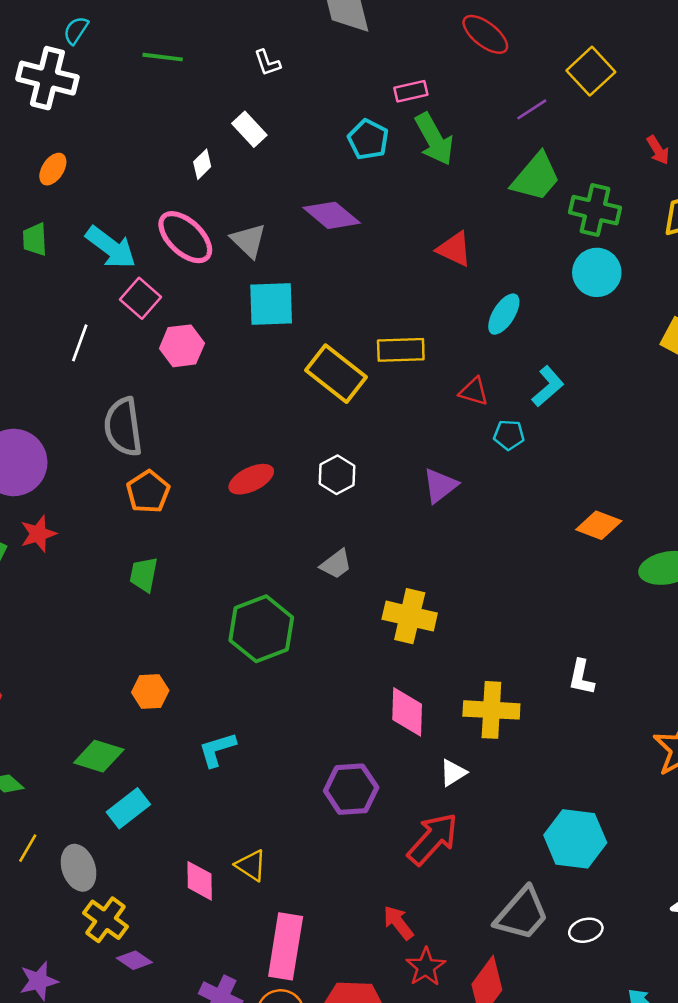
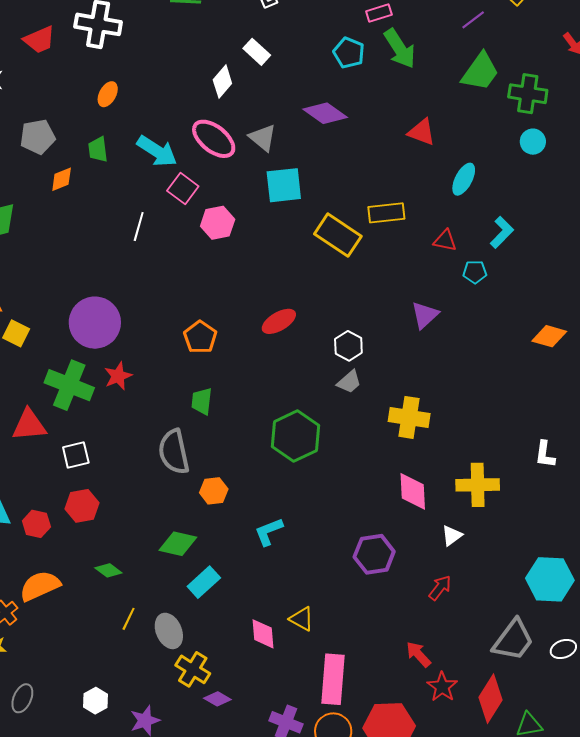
white diamond: (202, 164) -> (222, 82), size x1.4
cyan circle: (597, 272) -> (533, 142), size x0.7
gray semicircle: (123, 427) -> (174, 452), moved
white hexagon: (337, 475) -> (348, 346), moved
red arrow: (433, 839) -> (440, 588), size x0.6

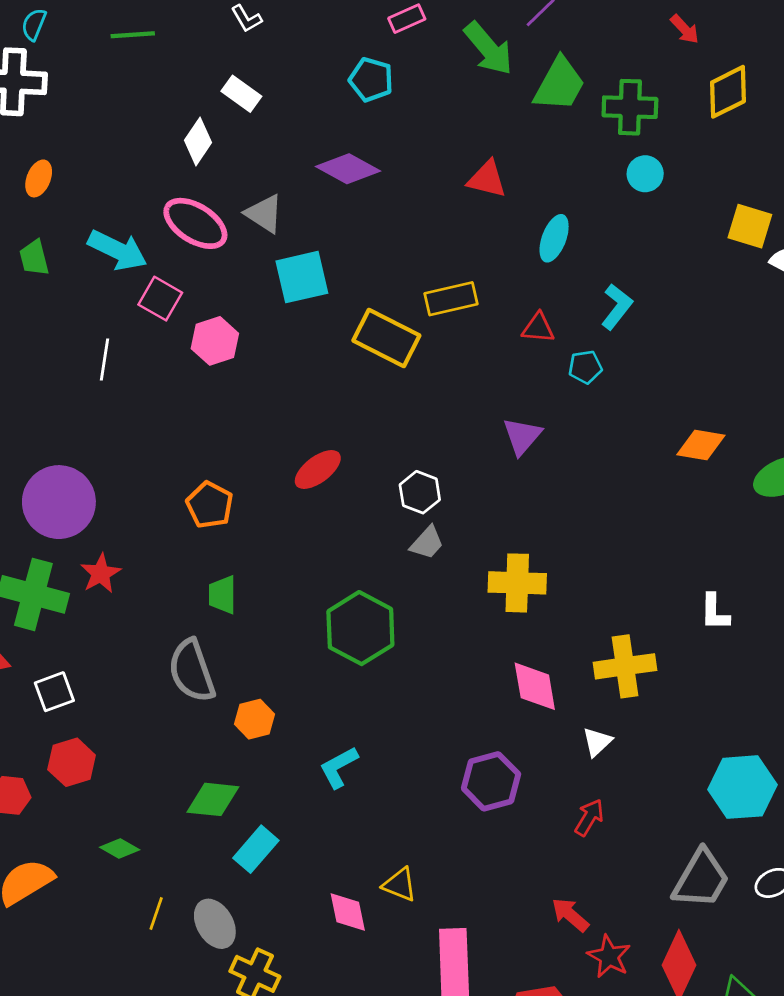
green arrow: (400, 49) -> (488, 49), moved

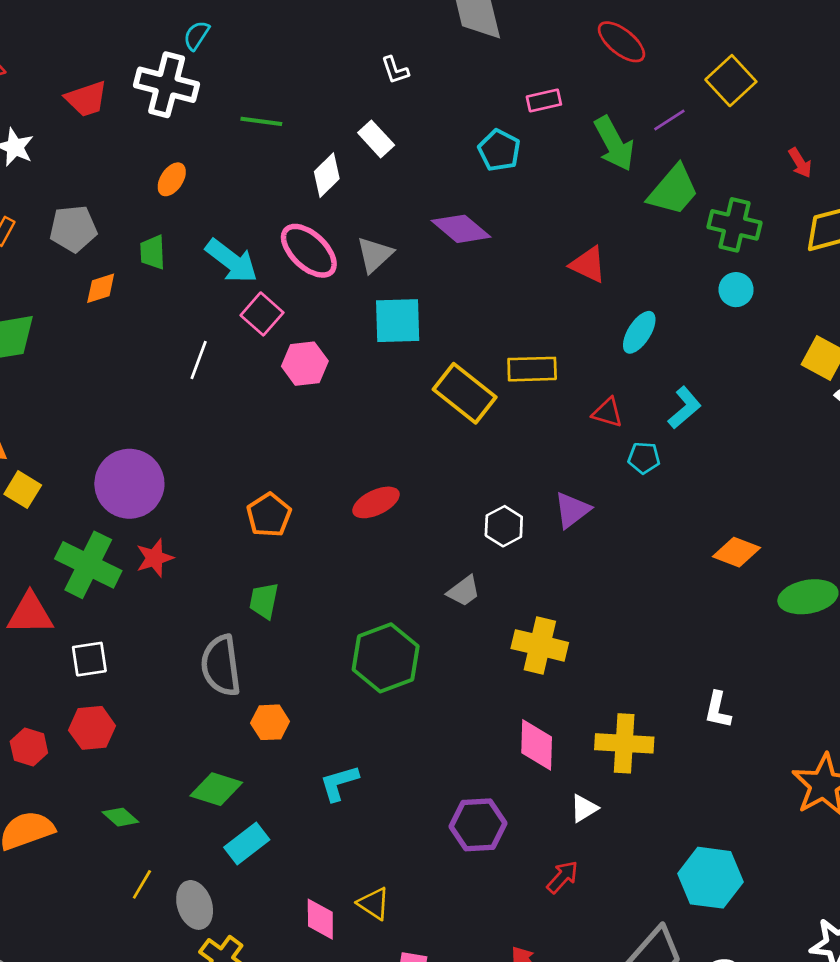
green line: (133, 35) -> (261, 121), moved
gray triangle: (264, 214) -> (375, 255), turned 33
white hexagon: (420, 492) -> (504, 526), moved

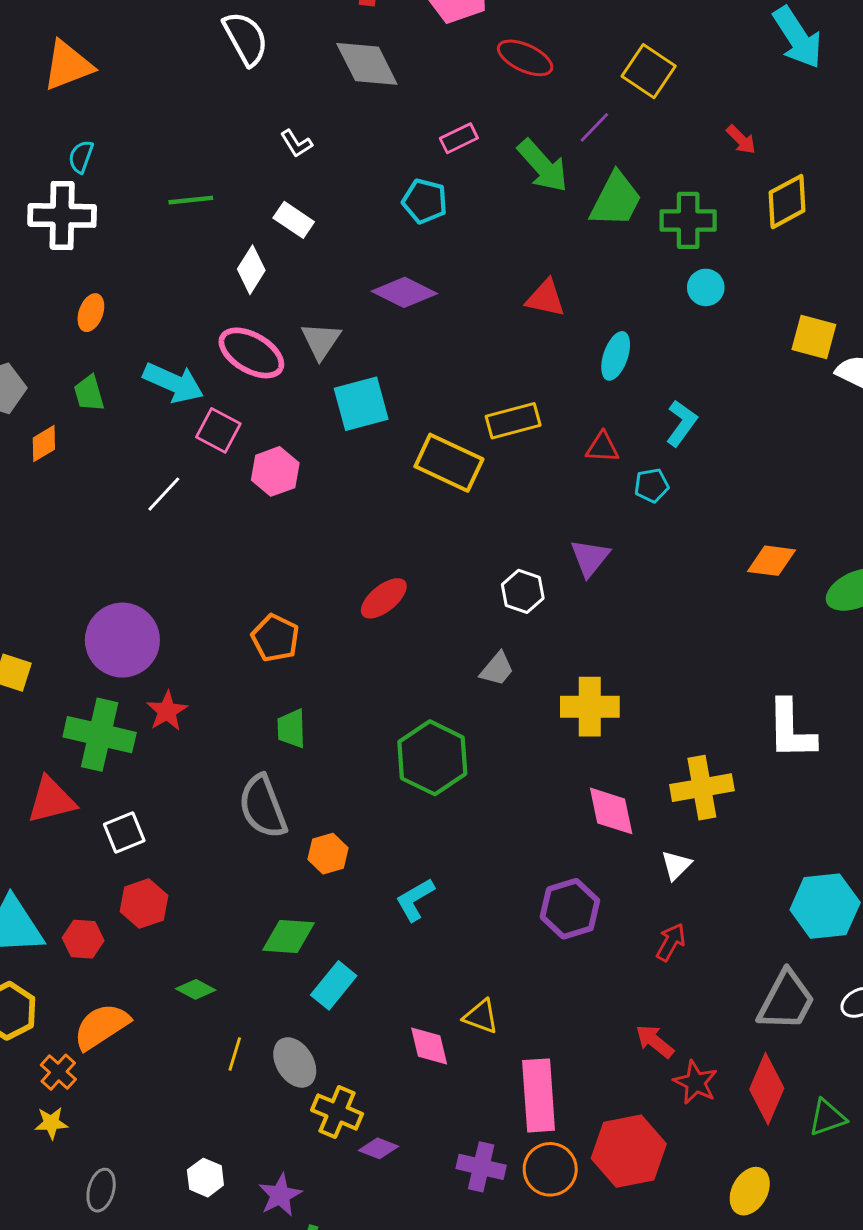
green line: (261, 121) -> (191, 200), moved
white line: (199, 360) -> (164, 494), turned 36
white L-shape: (718, 710) -> (791, 730), size x1.6

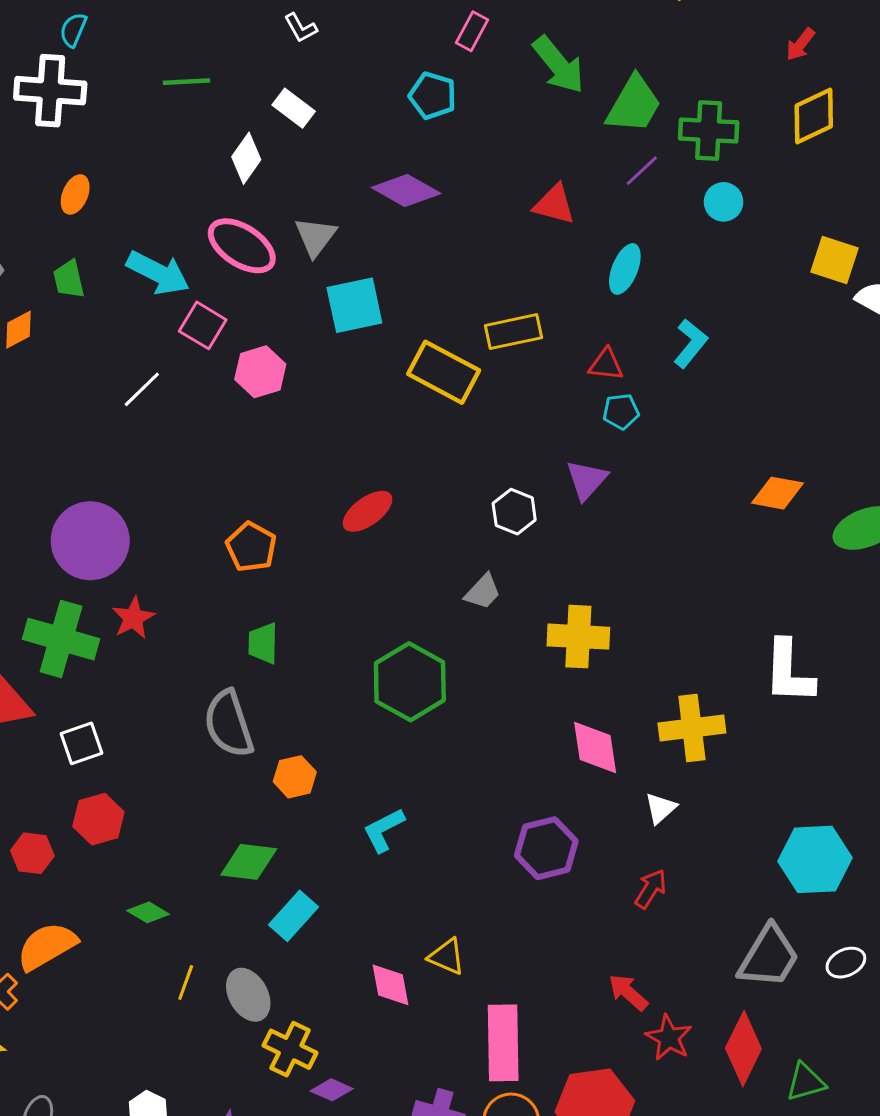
purple line: (594, 127) -> (642, 171), moved
pink rectangle: (459, 138) -> (472, 31), turned -39
red arrow: (741, 140) -> (800, 44), moved, turned 80
cyan pentagon: (652, 485) -> (621, 411), moved

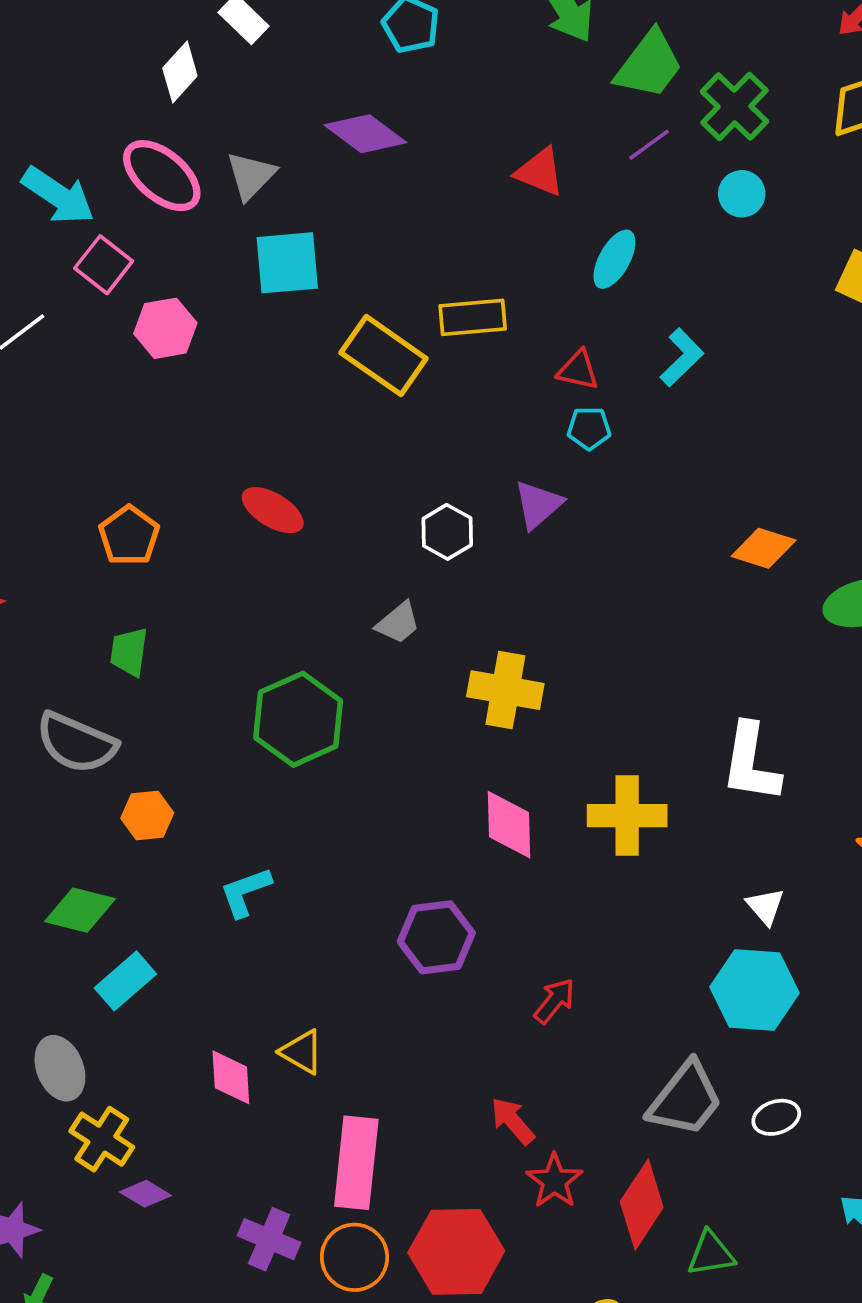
green cross: (709, 130) -> (734, 106), turned 34
red ellipse: (368, 511) -> (273, 510), turned 60
gray semicircle: (229, 724) -> (76, 743), turned -56
white triangle: (661, 808) -> (765, 906), moved, turned -36

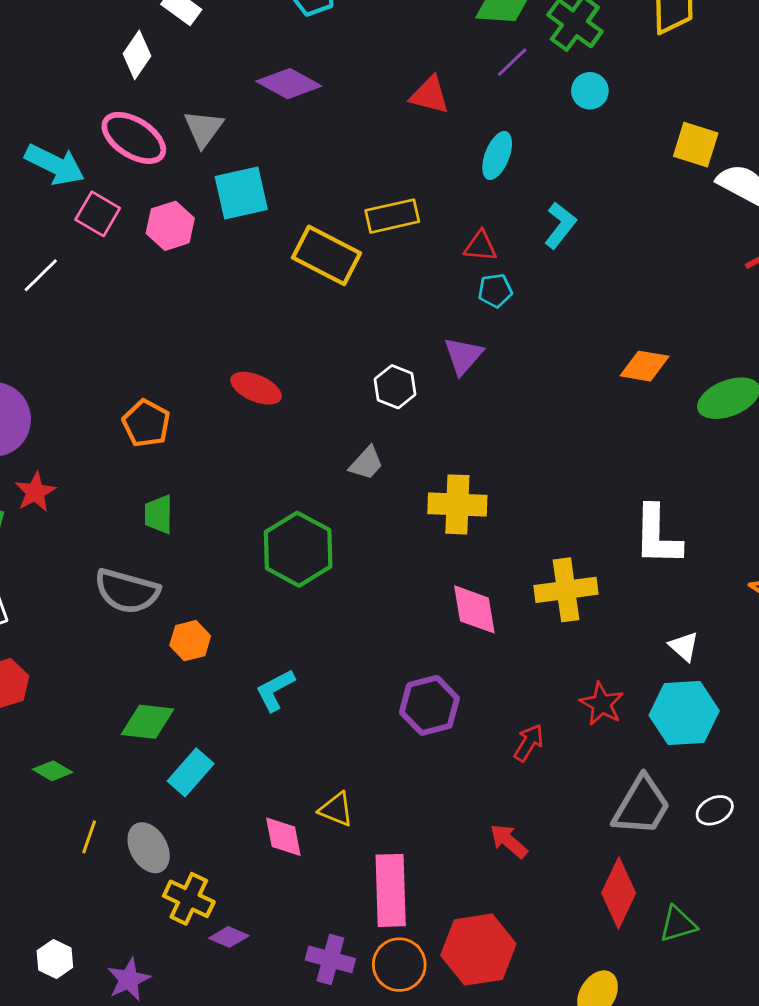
pink hexagon: (165, 328) -> (170, 226), moved
red star: (554, 1181) -> (602, 704), moved

